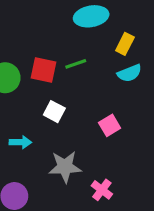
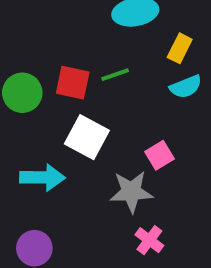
white square: (54, 112) -> (87, 137), size x1.5
cyan arrow: (20, 142) -> (42, 178), size x1.5
gray star: (65, 167) -> (131, 192), moved

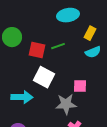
green circle: (22, 93) -> (12, 37), moved
pink square: (160, 155) -> (80, 86), turned 32

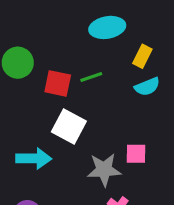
pink square: (80, 86) -> (136, 154), moved

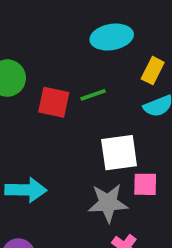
white square: (69, 127) -> (119, 153), moved, turned -36

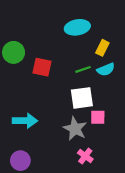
green line: (93, 95) -> (83, 69), moved
gray star: (108, 203) -> (75, 129), turned 30

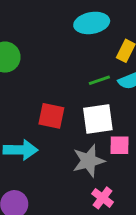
red square: (42, 67) -> (51, 116), moved
gray star: (75, 129) -> (89, 161), turned 30

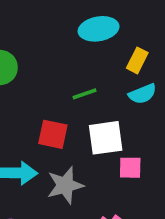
green line: (99, 80) -> (85, 94), moved
gray star: (89, 161) -> (65, 185), moved

